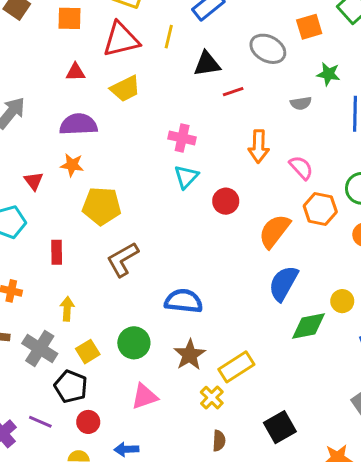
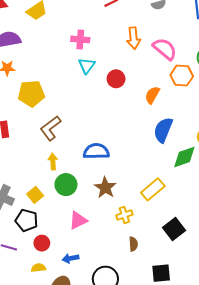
pink semicircle: (301, 168) -> (165, 49), size x1.4
orange semicircle: (274, 231) -> (152, 95), size x0.7
yellow arrow: (67, 309) -> (53, 161), moved
yellow rectangle: (236, 367) -> (153, 189), moved
yellow cross: (212, 398) -> (124, 215), turned 35

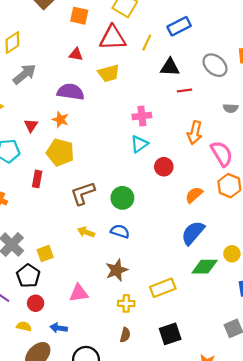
pink cross: (80, 39) -> (142, 116), turned -30
yellow pentagon: (31, 94) -> (60, 152), moved
blue semicircle: (96, 151) -> (120, 231), size x0.7
yellow arrow: (53, 161) -> (86, 232), moved, turned -84
green circle: (66, 185) -> (122, 198), moved

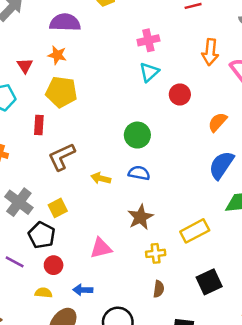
brown L-shape: (83, 193) -> (62, 157), moved

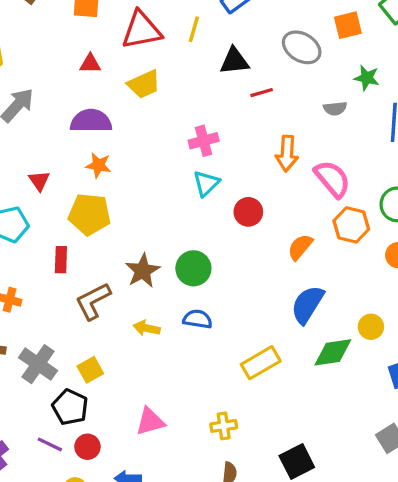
orange star: (57, 55) -> (98, 165), moved
brown star: (140, 217) -> (143, 271), moved
yellow rectangle: (195, 231) -> (261, 363), moved
purple line: (15, 262) -> (50, 444), moved

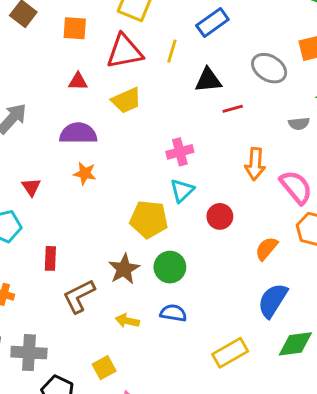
yellow pentagon: (89, 214) -> (149, 219), moved
gray cross: (38, 364) -> (29, 353), turned -32
yellow square: (90, 370) -> (104, 368), moved

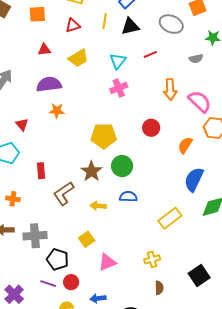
red triangle: (125, 52) -> (73, 25), size x0.6
black triangle: (208, 80) -> (130, 26), moved
cyan triangle: (182, 190) -> (118, 61), moved

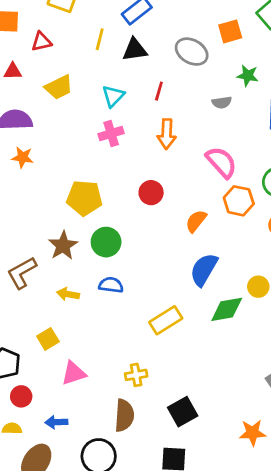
red triangle: (73, 25) -> (41, 42), moved
red line: (150, 54) -> (159, 91), turned -56
orange arrow: (170, 90) -> (167, 134), moved
black square: (199, 275) -> (183, 412), moved
brown semicircle: (159, 288) -> (124, 415), moved, size x1.6

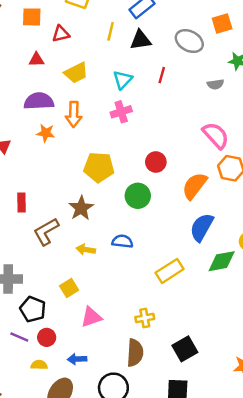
orange arrow: (167, 134) -> (74, 114), moved
orange semicircle: (196, 221) -> (195, 186), size x1.4
green circle: (106, 242) -> (138, 196), moved

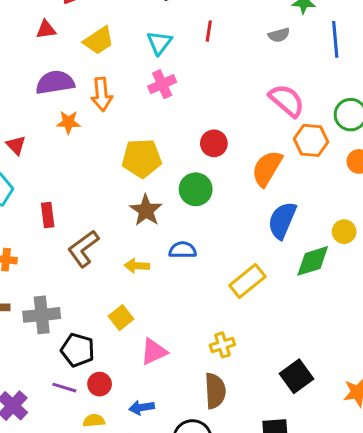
brown star: (81, 208) -> (146, 210), moved
black square: (185, 349) -> (297, 376), moved

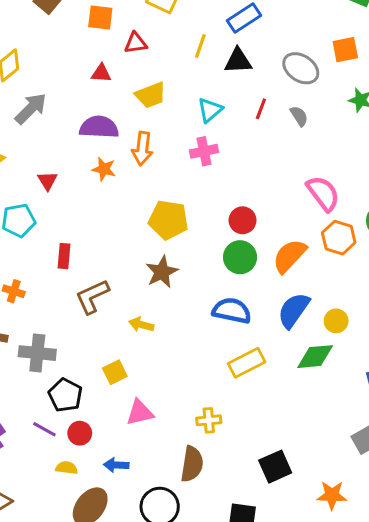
gray semicircle: (279, 35) -> (299, 116), moved, turned -120
green circle: (196, 189) -> (240, 257), moved
yellow circle: (344, 232) -> (336, 321), moved
blue semicircle: (183, 250) -> (232, 311), moved, size x1.4

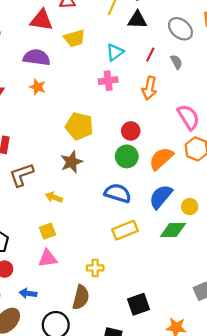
red triangle: (101, 73) -> (41, 20), size x1.6
orange arrow: (142, 149) -> (149, 88), moved
yellow square: (115, 372) -> (48, 231), moved

